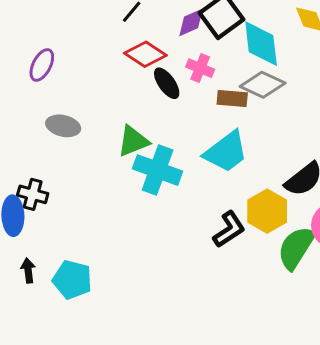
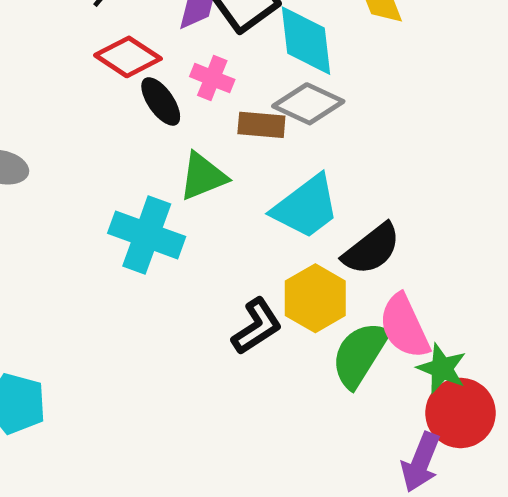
green triangle: (133, 141) -> (203, 176), moved
cyan trapezoid: (226, 152) -> (306, 207), moved

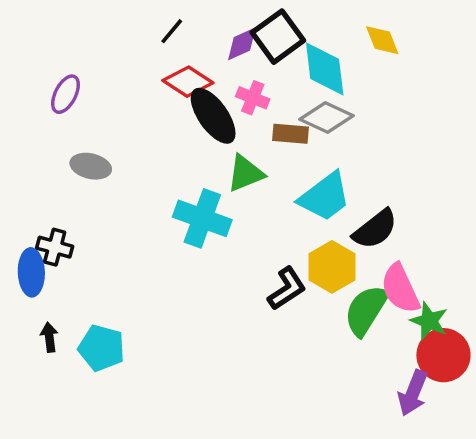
black ellipse: (161, 101) -> (213, 116), size x1.5

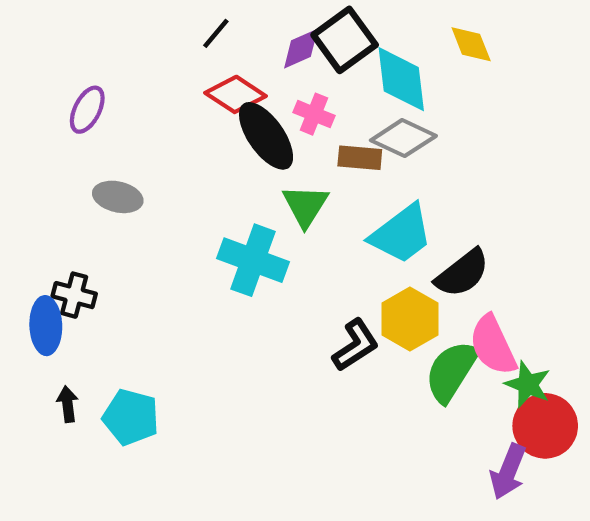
green triangle: (245, 173) -> (305, 206), turned -36

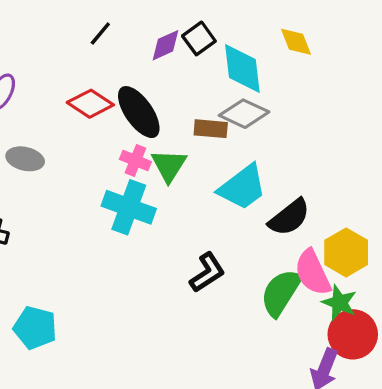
black square: (345, 40) -> (199, 38), size x0.7
red diamond: (236, 94) -> (90, 104), moved
pink cross: (314, 114) -> (135, 160), moved
yellow hexagon: (410, 319) -> (346, 252), moved

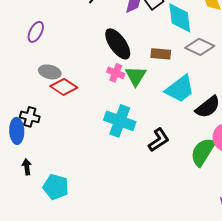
red diamond: (90, 104) -> (64, 87), moved
gray diamond: (244, 114) -> (200, 47), moved
cyan cross: (129, 207) -> (120, 121), moved
cyan pentagon: (35, 328) -> (56, 187), moved

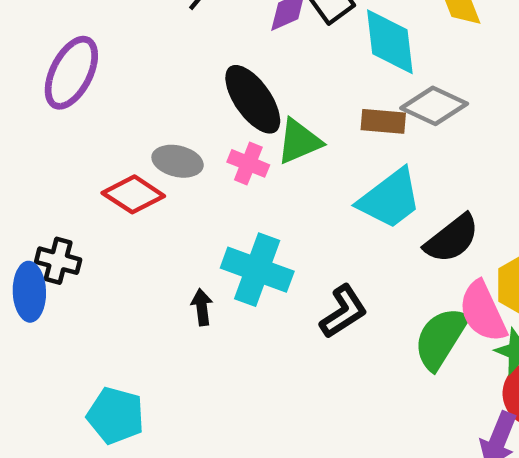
purple ellipse: (36, 32) -> (71, 73), size x1.5
brown rectangle: (161, 54) -> (383, 121), moved
gray ellipse: (50, 72) -> (178, 161), moved
green triangle: (136, 76) -> (299, 141), moved, turned 35
black arrow: (27, 167) -> (202, 307), moved

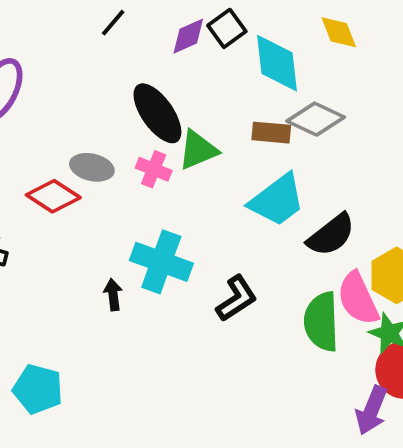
green semicircle: (441, 338) -> (321, 322), turned -34

